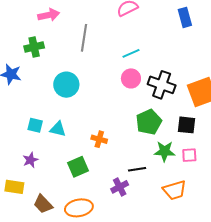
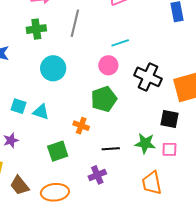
green cross: (34, 47) -> (36, 29), moved
pink circle: (131, 78) -> (108, 65), moved
green pentagon: (149, 122) -> (104, 99), moved
black line: (137, 169) -> (111, 149), moved
orange trapezoid: (175, 190) -> (152, 183), turned 90

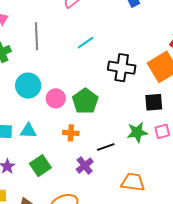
pink circle: (108, 65) -> (56, 98), moved
green square: (58, 151) -> (40, 166), moved
purple cross: (97, 175) -> (85, 166), moved
orange trapezoid: (152, 183) -> (133, 182), moved, turned 125

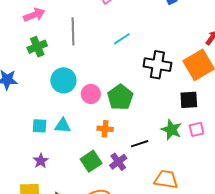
green star: (137, 132) -> (171, 130), turned 30
green square: (40, 166) -> (91, 161), moved

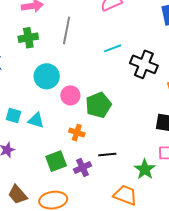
black cross: (157, 65) -> (144, 64), moved
green star: (171, 130) -> (145, 169), moved

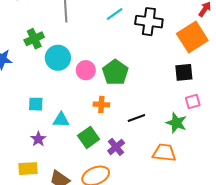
green cross: (28, 38) -> (34, 39), moved
cyan triangle: (36, 120) -> (61, 120), moved
purple cross: (82, 168) -> (116, 147), moved

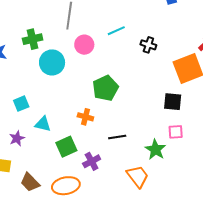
black cross: (149, 22) -> (148, 45), size x0.6
pink circle: (86, 70) -> (84, 45), moved
cyan square: (36, 104) -> (21, 104), turned -35
orange trapezoid: (164, 153) -> (138, 176), turned 35

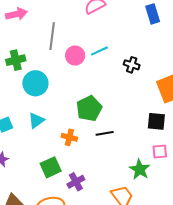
pink circle: (84, 45) -> (75, 56), moved
cyan triangle: (43, 124) -> (36, 120), moved, turned -48
black line: (117, 137) -> (105, 133), moved

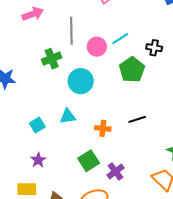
green cross: (16, 60) -> (52, 59), moved
cyan circle: (35, 83) -> (81, 81), moved
green pentagon: (89, 108) -> (132, 70), moved
cyan triangle: (36, 120) -> (68, 116), turned 36

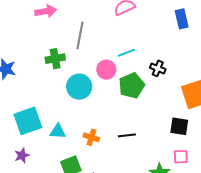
pink circle: (97, 47) -> (106, 70), moved
cyan triangle: (68, 116) -> (58, 131), moved
cyan square: (37, 125) -> (28, 121), size x1.8

